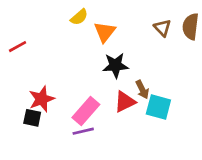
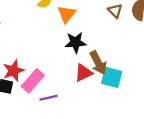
brown arrow: (142, 90) -> (98, 63), size x1.5
pink rectangle: (86, 111) -> (33, 81), moved

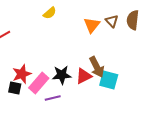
orange triangle: (67, 14) -> (92, 25), moved
black star: (76, 42) -> (62, 75), moved

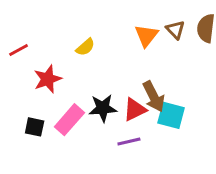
yellow semicircle: (50, 13) -> (85, 47), moved
red star: (22, 74) -> (48, 79), moved
purple line: (53, 98) -> (129, 141), moved

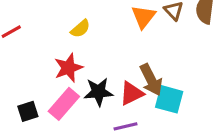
red star: (48, 79) -> (68, 68), moved
black square: (35, 127) -> (28, 111), turned -30

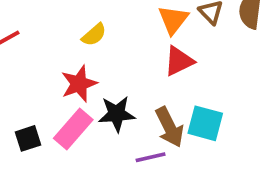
brown arrow: (151, 80) -> (169, 127), moved
red triangle: (132, 93) -> (179, 61), moved

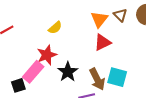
black star: (117, 114) -> (68, 72), turned -30
pink rectangle: (73, 129) -> (33, 72), moved

